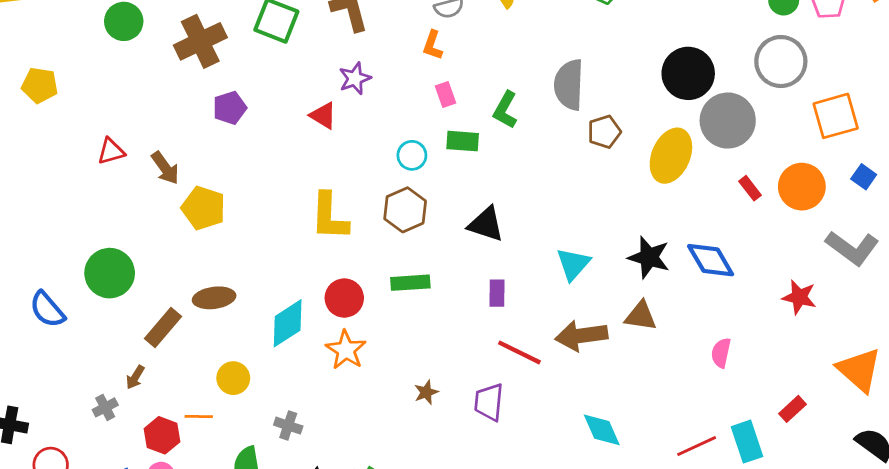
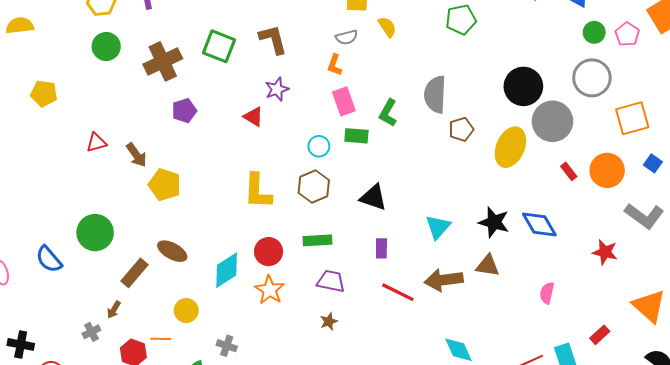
pink rectangle: (445, 95) -> (344, 101), size x1.5
brown ellipse: (214, 298) -> (172, 251), turned 36
purple trapezoid: (489, 402) -> (331, 281), moved, turned 96

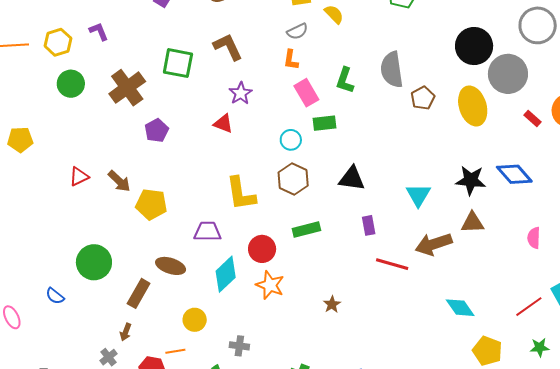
green L-shape: (388, 113) -> (345, 80), moved
yellow ellipse: (510, 147) -> (473, 106), turned -30
blue semicircle: (49, 259) -> (55, 296), size x0.7
purple trapezoid: (331, 281) -> (208, 232), moved

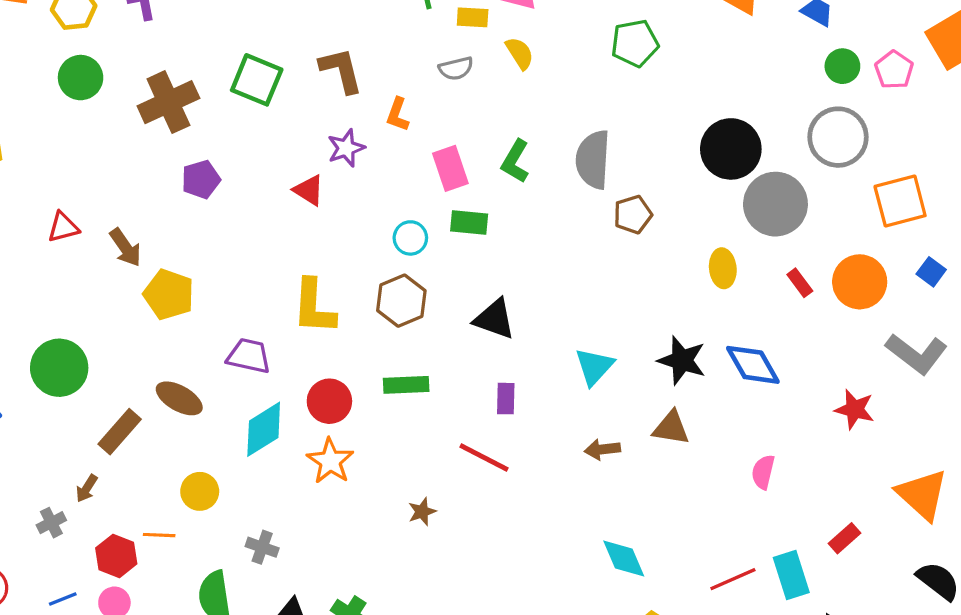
orange L-shape: (291, 60) -> (398, 115), moved
yellow ellipse: (473, 106) -> (723, 268), moved, size x0.6
brown arrow: (434, 244) -> (602, 449), size x0.6
red line: (392, 264) -> (484, 458), moved

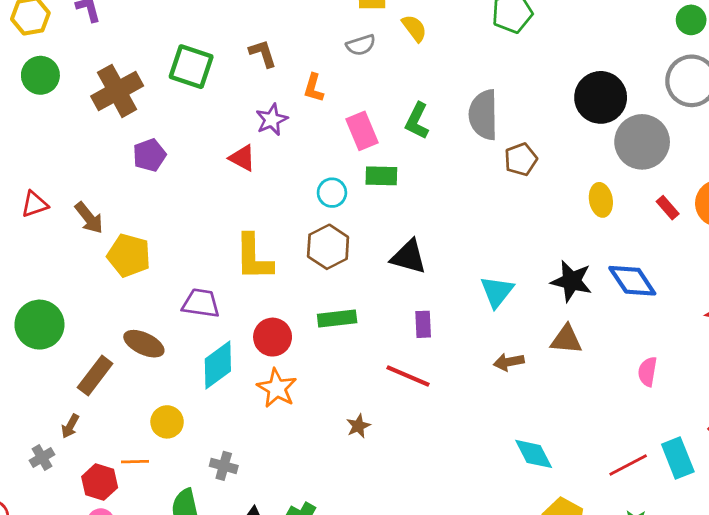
brown L-shape: (341, 70) -> (263, 53), size x0.7

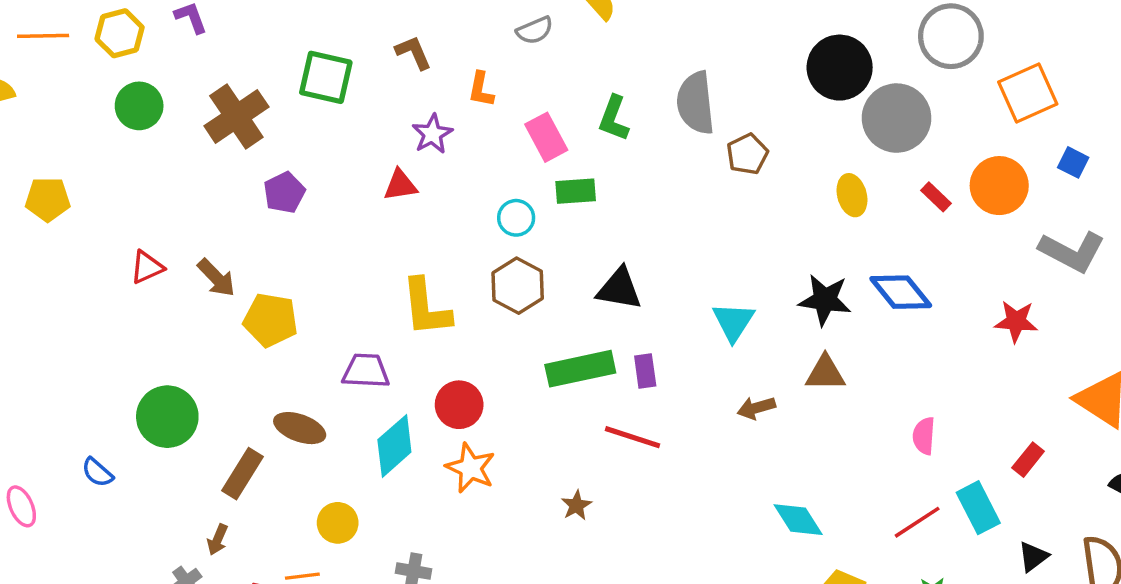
red triangle: (242, 158) -> (400, 185), turned -32
green rectangle: (337, 319) -> (580, 369), moved, size x1.4
pink semicircle: (648, 372) -> (924, 436), moved

